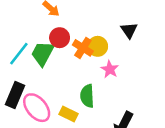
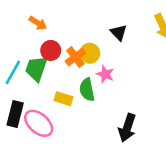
orange cross: (83, 48) -> (75, 57), turned 30
green semicircle: (87, 96) -> (87, 90), moved
yellow rectangle: (69, 114) -> (63, 99), moved

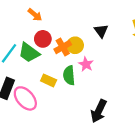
green trapezoid: (36, 69) -> (29, 53), turned -80

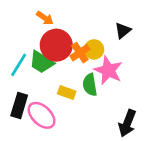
black triangle: (101, 31) -> (123, 31), turned 32
red circle: (43, 39) -> (56, 45), size x1.6
pink star: (86, 64) -> (108, 70), size x1.6

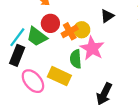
red circle: (56, 45) -> (50, 23), size x0.7
yellow rectangle: (67, 92) -> (59, 76), moved, size x1.5
black rectangle: (19, 105) -> (17, 55), moved

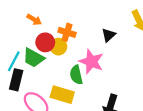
black triangle: (107, 16) -> (109, 35), moved
yellow circle: (82, 30) -> (58, 47), moved
orange cross: (70, 31) -> (67, 32), moved, turned -35

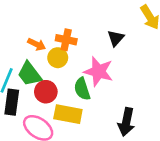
orange arrow: (34, 20) -> (37, 44), moved
red circle: (45, 42) -> (46, 92), moved
green trapezoid: (33, 58) -> (29, 74), turned 30

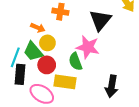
black triangle: (116, 38) -> (100, 20), size x1.6
orange cross: (66, 40) -> (60, 12), moved
yellow circle: (58, 58) -> (47, 43), moved

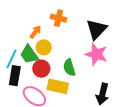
orange arrow: (38, 28) -> (36, 32), turned -80
pink star: (88, 47) -> (96, 54), moved

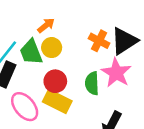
orange cross: (59, 18) -> (99, 41), moved
green semicircle: (69, 67) -> (92, 83), moved
red circle: (41, 69) -> (55, 81), moved

